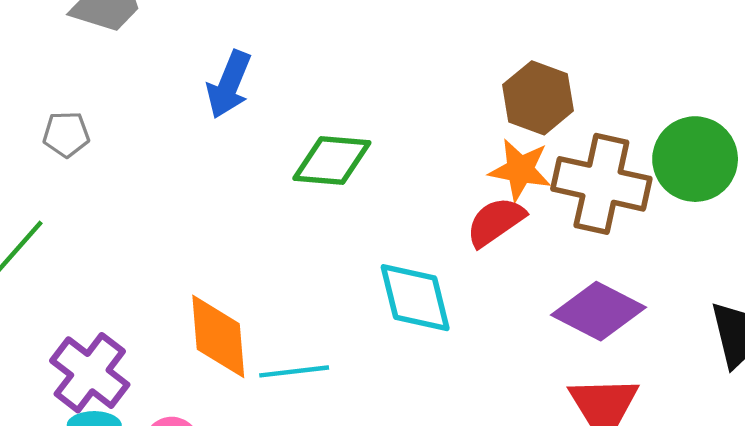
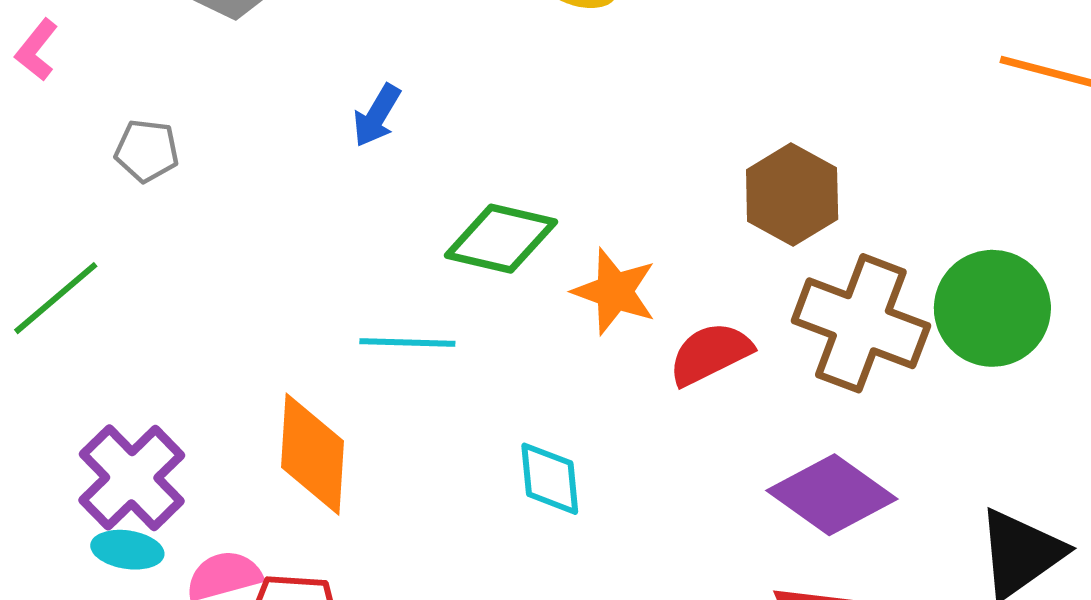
blue arrow: (229, 85) -> (377, 116), size x0.7
orange star: (520, 170) -> (614, 291), moved
cyan diamond: (415, 298) -> (550, 479), moved, size x0.7
cyan line: (294, 371) -> (407, 343), moved

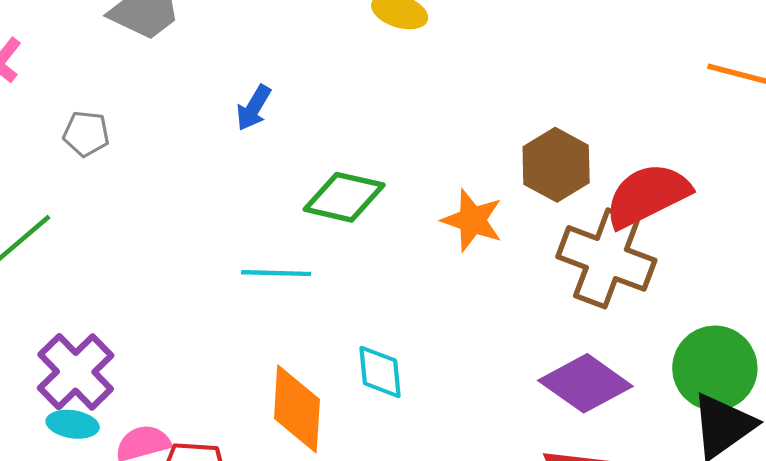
orange star: (614, 291) -> (472, 220), moved
green circle: (992, 308) -> (715, 368), moved
red semicircle: (710, 354) -> (647, 195), moved, size x1.4
orange diamond: (312, 454) -> (297, 409), moved

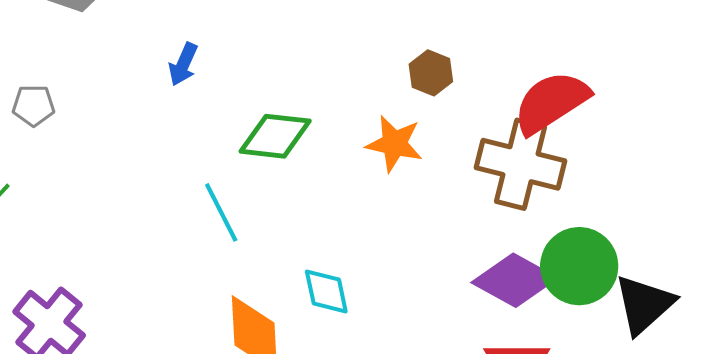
brown hexagon: (556, 165) -> (431, 73), moved, size x0.7
cyan line: (276, 273) -> (221, 212), turned 68
green circle: (715, 368) -> (579, 266), moved

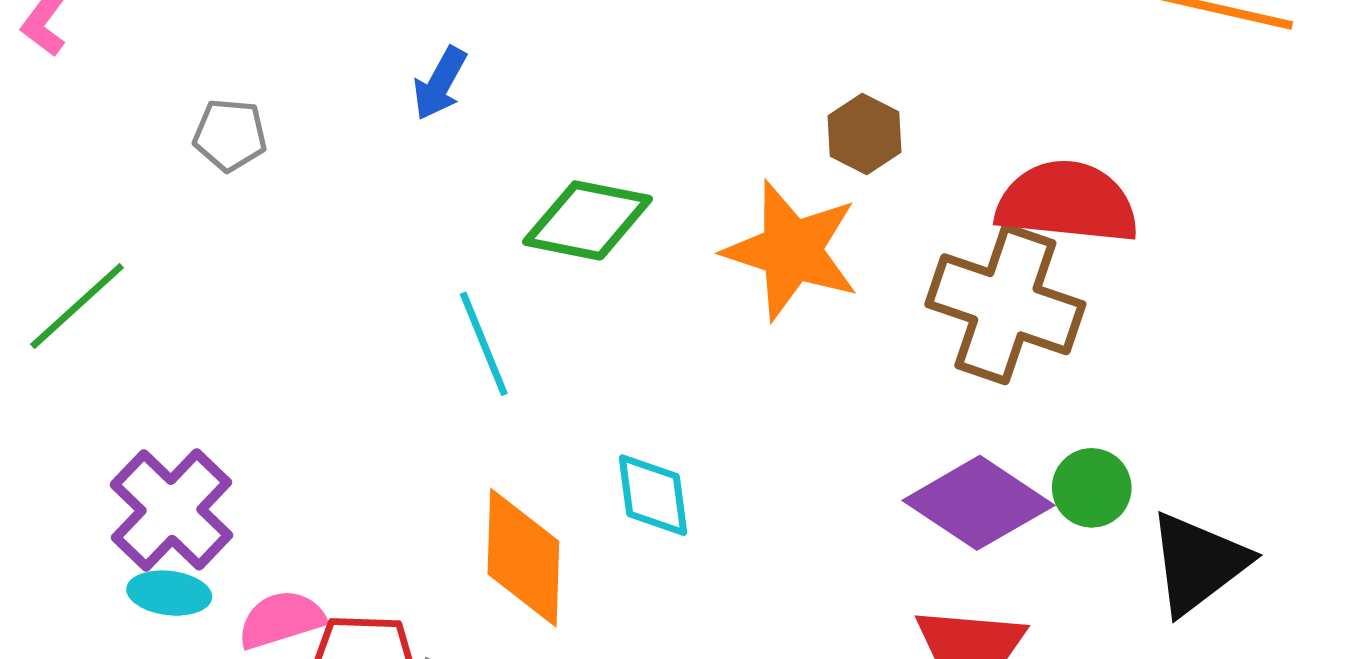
red semicircle: (551, 102) -> (1067, 202), turned 34
gray pentagon: (34, 105) -> (230, 135), moved
orange star: (394, 144) -> (791, 251), size x1.4
green circle: (579, 266) -> (1092, 488), size x0.6

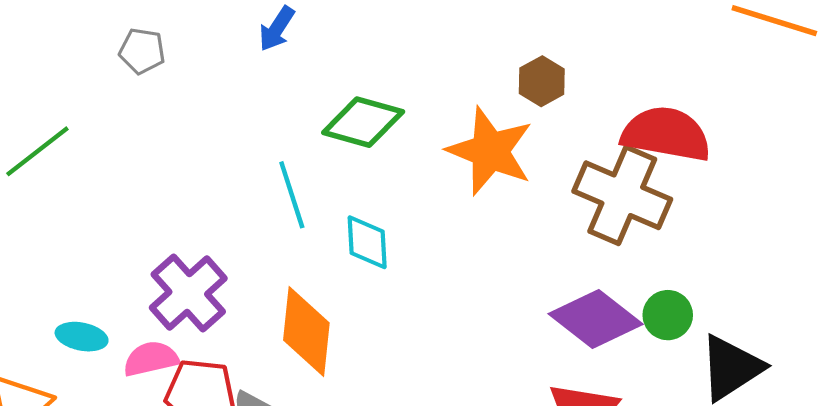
cyan diamond: (653, 495) -> (367, 242), moved
purple cross: (171, 510) -> (188, 293), moved

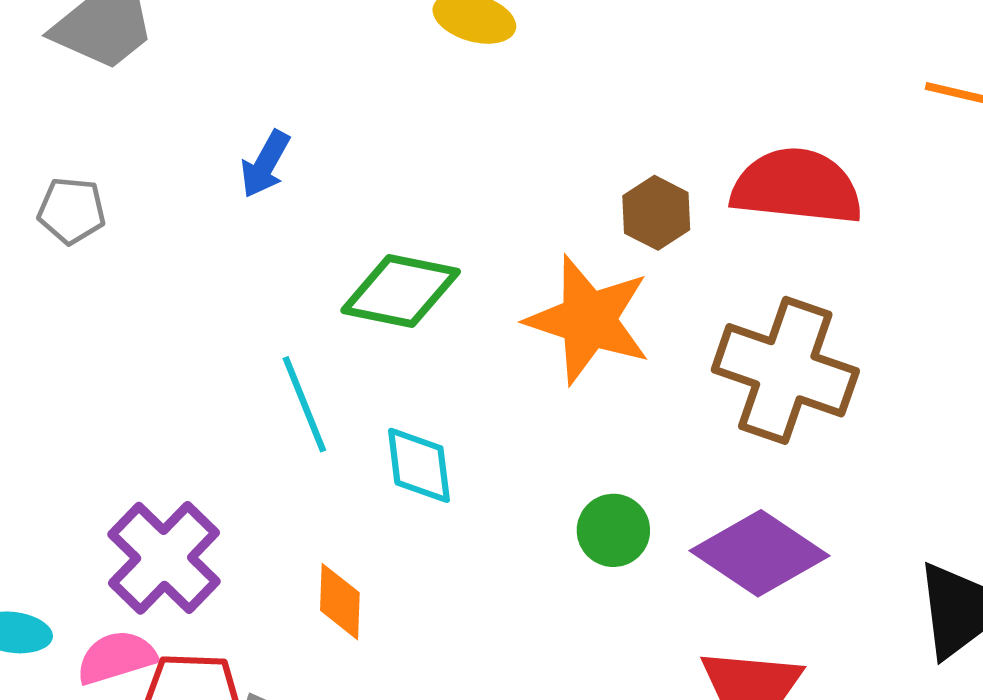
red semicircle: (666, 134) -> (797, 187), moved
green circle: (668, 315) -> (613, 530), moved
orange diamond: (306, 331) -> (340, 602), size x0.6

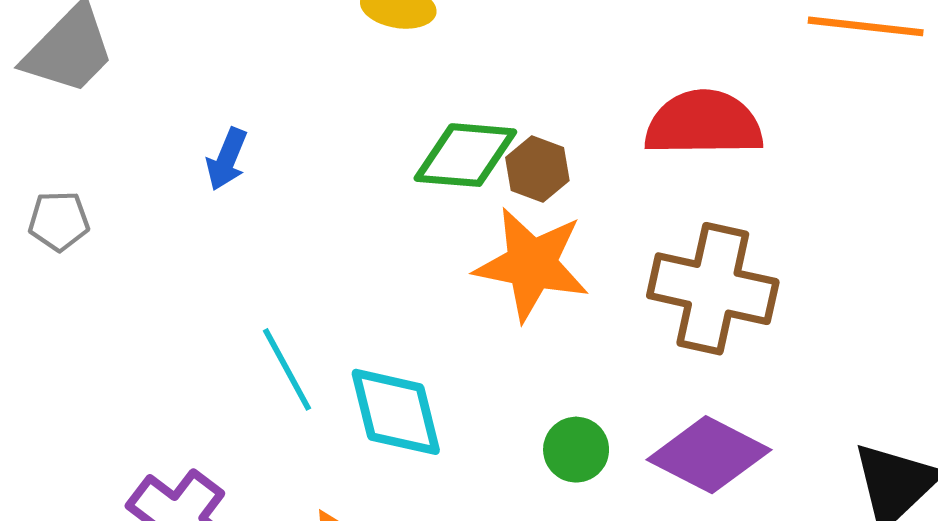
brown hexagon: (656, 213) -> (537, 169), moved
green diamond: (401, 291) -> (465, 155), moved
cyan diamond: (419, 465) -> (396, 412), size x1.4

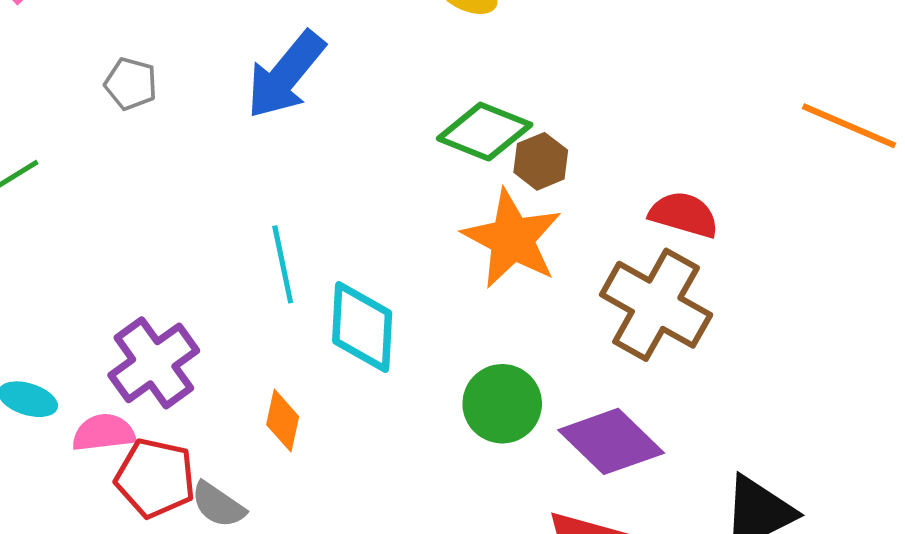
red semicircle: (704, 123) -> (684, 215), moved, size x0.7
blue arrow: (227, 159) -> (286, 75), size x1.8
green circle: (576, 450) -> (502, 404), size x1.4

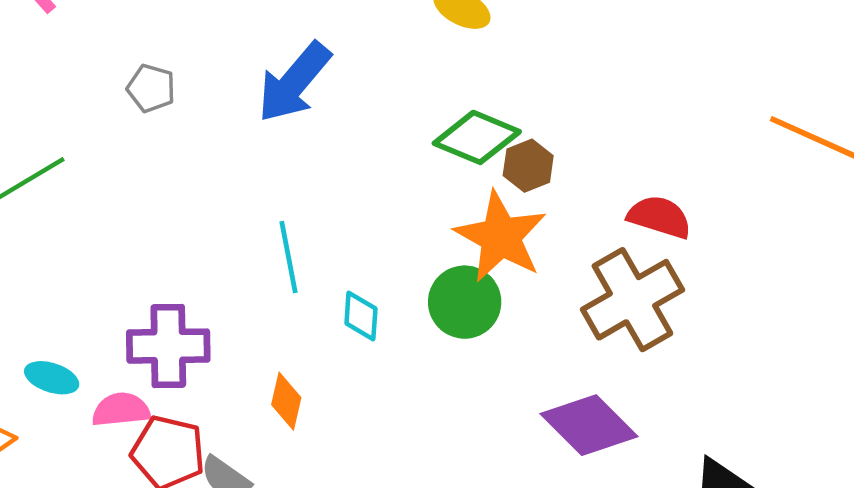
brown cross: (656, 305) -> (632, 300), turned 30
cyan diamond: (362, 327) -> (361, 316), size x0.6
purple cross: (154, 363) -> (168, 346), turned 34
green circle: (502, 404) -> (465, 302), moved

